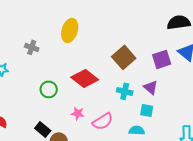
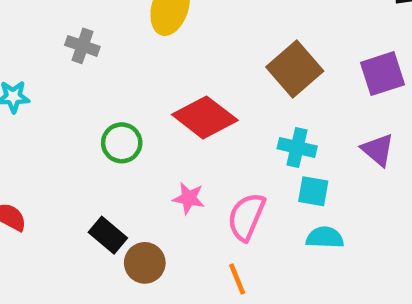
purple triangle: (151, 87) -> (378, 150), moved
cyan square: (147, 110) -> (313, 191), moved
pink semicircle: (103, 121) -> (246, 217), turned 145

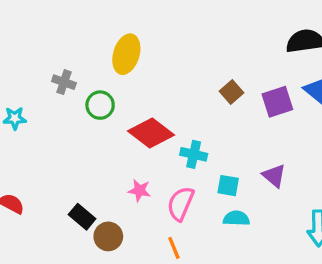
brown square: (295, 69) -> (231, 92), moved, size x0.6
green circle: (122, 143) -> (100, 105), moved
cyan cross: (297, 147) -> (194, 154), moved
purple triangle: (378, 150) -> (274, 176), moved

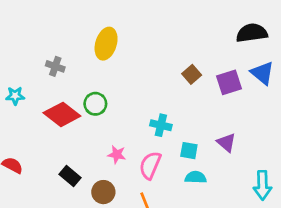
green circle: (100, 105) -> (95, 104), moved
red diamond: (151, 133) -> (62, 114), moved
brown circle: (108, 236) -> (103, 192), moved

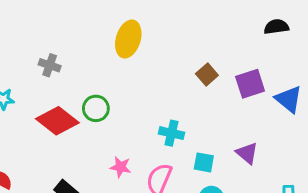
black semicircle: (252, 33) -> (276, 27), size x0.7
yellow ellipse: (106, 44) -> (128, 39), moved
blue triangle: (262, 73) -> (289, 99), moved

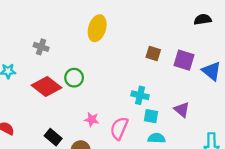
brown square: (207, 74) -> (153, 54), turned -32
purple square: (250, 84) -> (184, 60), turned 35
cyan cross: (171, 133) -> (140, 95), moved

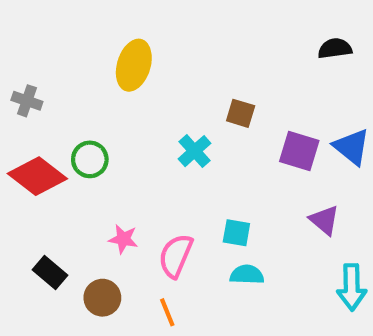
purple square: (184, 60) -> (299, 151), moved
cyan cross: (140, 95) -> (195, 151), moved, turned 35
purple triangle: (182, 110) -> (324, 220), moved

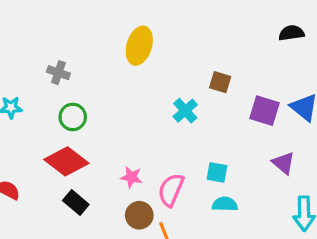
green circle: (90, 159) -> (73, 117), moved
red diamond: (37, 176) -> (66, 161), moved
brown circle: (102, 298) -> (139, 215), moved

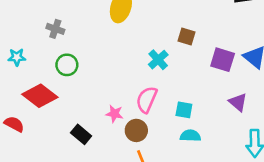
red diamond: (66, 161) -> (40, 96), moved
pink semicircle: (171, 190) -> (147, 100), moved
black rectangle: (76, 203) -> (81, 134), moved
brown circle: (139, 215) -> (136, 130), moved

